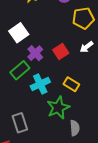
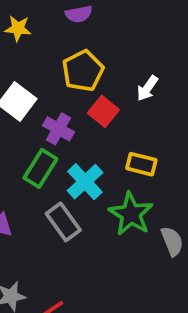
yellow pentagon: (83, 18) -> (83, 71), moved
gray rectangle: (20, 123) -> (63, 222), moved

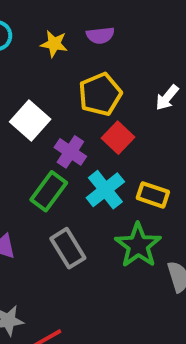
yellow star: (18, 28) -> (54, 44), moved
white arrow: (147, 88) -> (167, 98), moved
cyan cross: (85, 182) -> (105, 190), moved

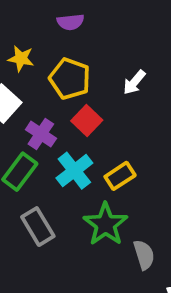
yellow star: (54, 44) -> (21, 58), moved
yellow pentagon: (100, 94) -> (70, 79), turned -30
yellow rectangle: (153, 195) -> (120, 176), turned -52

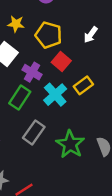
yellow rectangle: (120, 176) -> (83, 85), moved
green star: (105, 224) -> (70, 144), moved
gray rectangle: (38, 227) -> (34, 132), turned 70

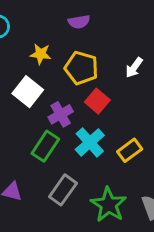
purple cross: (32, 72) -> (61, 114), turned 30
yellow rectangle: (83, 85) -> (130, 150), moved

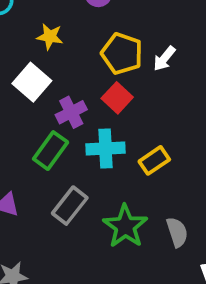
yellow pentagon: (81, 68) -> (122, 54), moved
cyan cross: (90, 142) -> (105, 149), turned 36

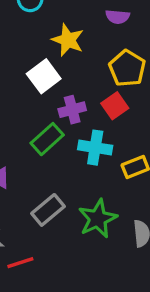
yellow star: (50, 37) -> (68, 40), size x1.4
gray rectangle: (70, 206) -> (48, 210), moved

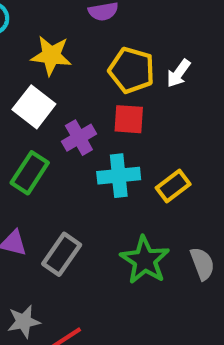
red square: (115, 106) -> (129, 119), turned -36
green rectangle: (47, 139) -> (30, 173), moved
gray rectangle: (48, 210) -> (62, 254), moved

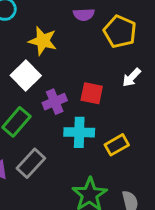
yellow pentagon: (132, 70) -> (120, 32), moved
white arrow: (178, 73) -> (131, 77), moved
gray rectangle: (62, 254) -> (31, 163), moved

